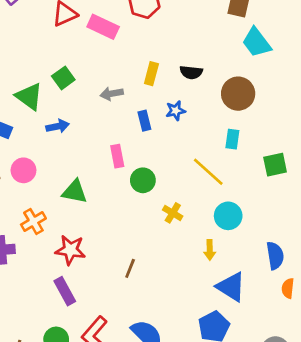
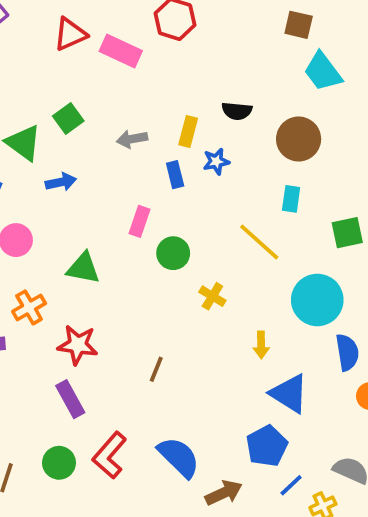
yellow rectangle: (151, 74) -> (188, 132), moved
pink rectangle: (117, 156) -> (139, 221), turned 30
cyan circle: (228, 216) -> (317, 300), moved, size x1.4

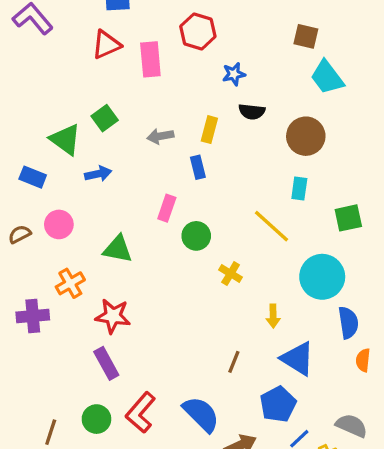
pink rectangle: (121, 51) -> (150, 59), turned 60
blue star: (216, 161) -> (234, 74), moved
brown line: (156, 369) -> (234, 362), moved

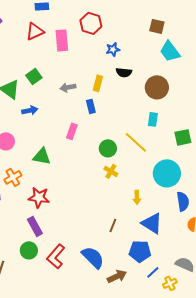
green circle: (196, 236) -> (108, 148), moved
blue pentagon: (278, 404) -> (140, 251), turned 30
green circle: (96, 419) -> (29, 250), moved

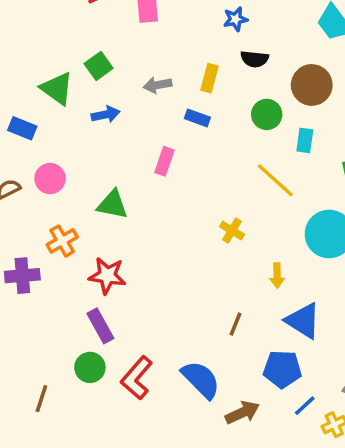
blue rectangle: (91, 106) -> (197, 118), turned -56
blue arrow: (30, 110) -> (106, 114), moved
green circle: (108, 148) -> (267, 114), moved

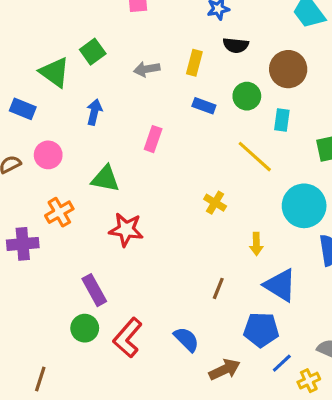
blue arrow: (106, 114) -> (94, 112), moved, turned -65
blue rectangle: (197, 118) -> (204, 106), moved
red star: (107, 276) -> (126, 230), moved
blue semicircle: (201, 380) -> (186, 339), size x0.7
brown line: (41, 399) -> (40, 379), moved

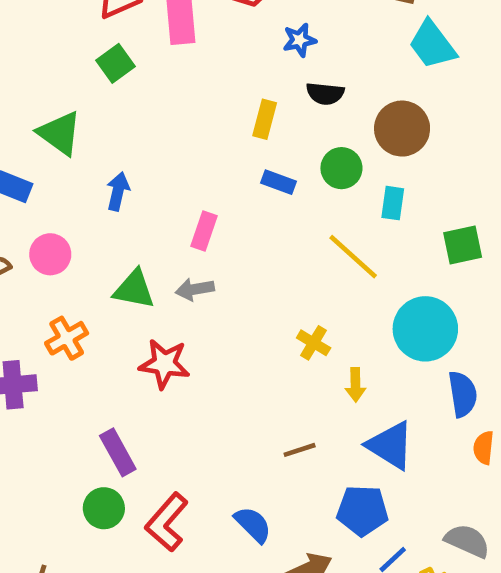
green square: (93, 52) -> (116, 63), moved
gray arrow: (147, 69) -> (195, 289), moved
yellow cross: (215, 203) -> (314, 343), moved
brown line: (218, 288) -> (300, 450), turned 50

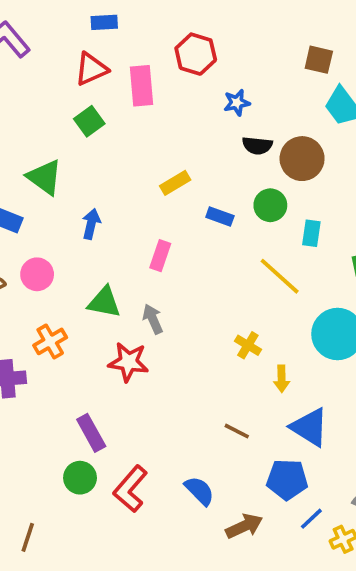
yellow rectangle: (265, 119) -> (175, 183), moved, turned 44
brown circle: (402, 129) -> (302, 159), moved
gray arrow: (195, 289) -> (153, 319), moved, turned 76
brown line: (300, 450) -> (237, 431), turned 45

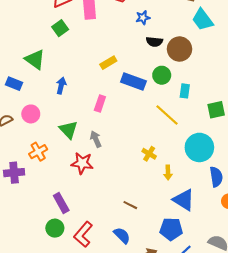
blue rectangle: (220, 216) -> (133, 81), size x1.6
green triangle: (104, 302) -> (68, 130), turned 36
brown line: (237, 431) -> (130, 205), moved

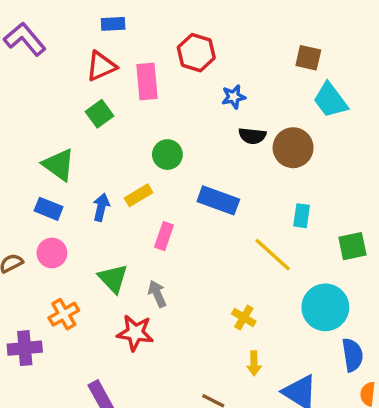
yellow rectangle: (108, 63) -> (139, 195), moved
green circle: (162, 75) -> (167, 155), moved
blue rectangle: (14, 84) -> (49, 209), moved
yellow arrow: (168, 173) -> (254, 363), moved

